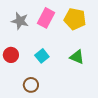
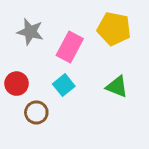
pink rectangle: (46, 18) -> (70, 47), moved
brown circle: (31, 85) -> (36, 112), moved

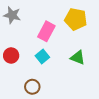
gray star: (30, 32) -> (12, 15), moved
brown circle: (36, 112) -> (32, 87), moved

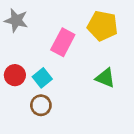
cyan square: (42, 57) -> (42, 78), moved
brown circle: (32, 87) -> (41, 105), moved

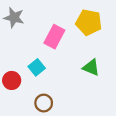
red circle: (15, 75) -> (12, 80), moved
brown circle: (41, 105) -> (44, 103), moved

